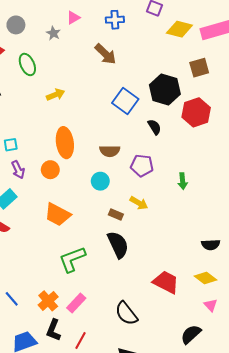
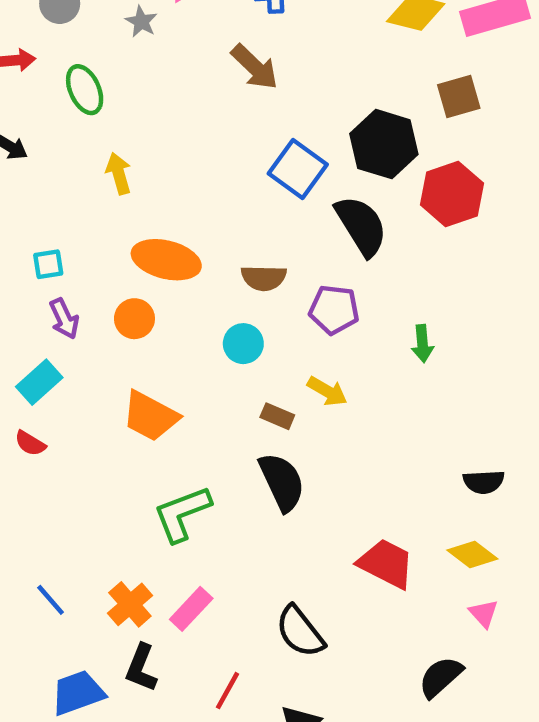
yellow arrow: (55, 95) -> (119, 174), moved, turned -84
black semicircle: (154, 127) -> (361, 226), size x1.8
orange ellipse: (65, 143) -> (166, 260), turned -68
red line: (80, 340) -> (227, 691), moved

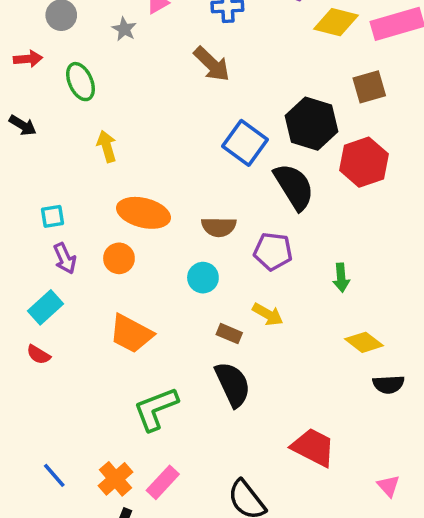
yellow diamond: (472, 554) -> (364, 342), moved

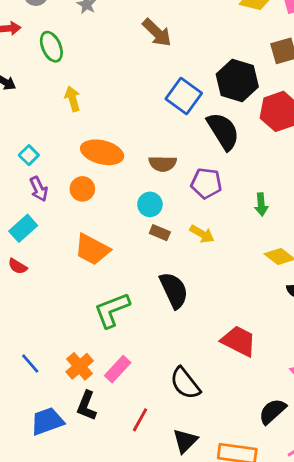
cyan square: (52, 216) -> (29, 155), turned -36
brown rectangle: (229, 334) -> (160, 233), moved

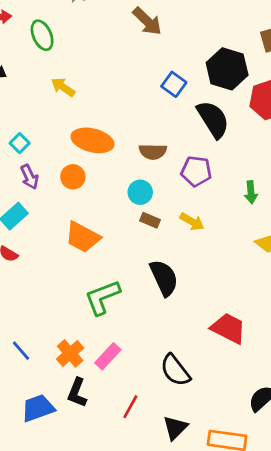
blue square: (184, 96) -> (174, 84), size x0.7
yellow arrow: (73, 99) -> (63, 87), turned -40

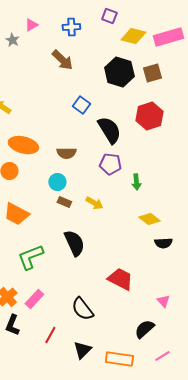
black hexagon: (227, 69) -> (119, 72), moved
purple pentagon: (196, 171) -> (110, 164), moved

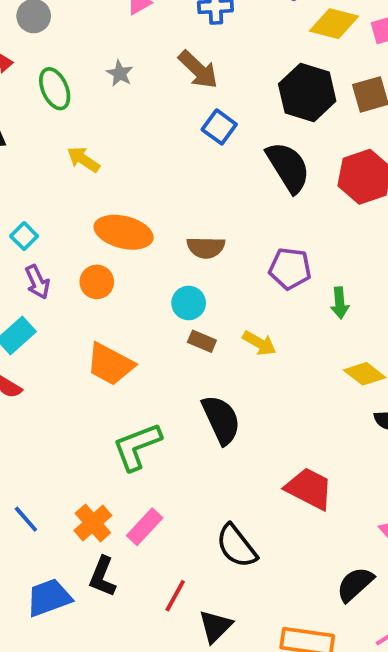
gray star: (12, 40) -> (120, 73), moved
blue square: (81, 105) -> (219, 127), moved
black semicircle: (109, 130) -> (288, 167), moved
black triangle: (82, 350) -> (215, 626), moved

